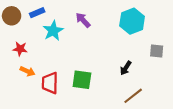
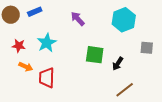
cyan star: (53, 31) -> (47, 43), moved
green square: (82, 80) -> (95, 55), moved

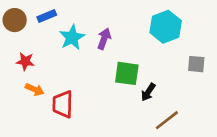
purple arrow: (78, 19) -> (104, 39), moved, turned 63
cyan star: (47, 43) -> (72, 37), moved
black arrow: (118, 64) -> (148, 92), moved

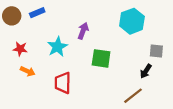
cyan star: (72, 37) -> (57, 47), moved
black arrow: (148, 92) -> (146, 71), moved
red trapezoid: (63, 104) -> (63, 83), moved

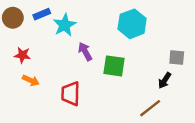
cyan hexagon: (132, 21) -> (132, 24), moved
purple arrow: (83, 31) -> (85, 52), moved, turned -49
cyan star: (57, 47) -> (65, 25), moved

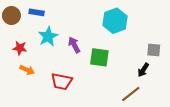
blue rectangle: (42, 14) -> (37, 12), turned 32
cyan star: (65, 25) -> (48, 36), moved
red trapezoid: (71, 94) -> (62, 81), turned -80

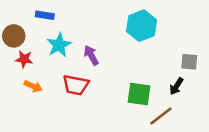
brown circle: (11, 16) -> (14, 36), moved
green square: (99, 57) -> (139, 94), moved
red trapezoid: (62, 81) -> (76, 85), moved

